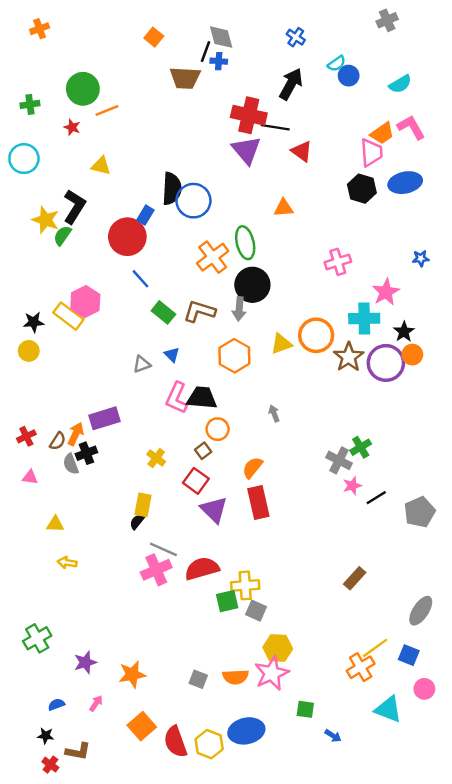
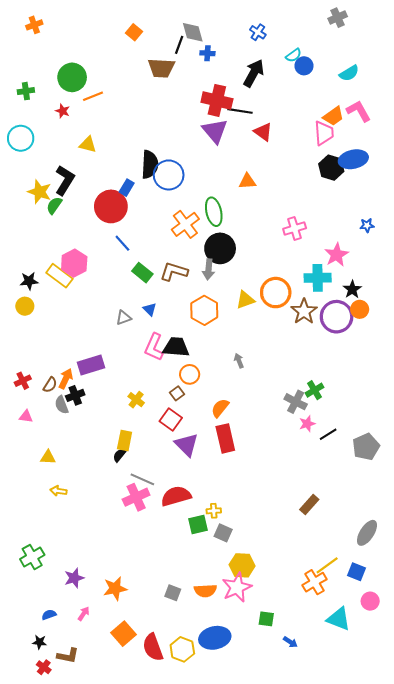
blue cross: (219, 61) -> (207, 53), moved
black hexagon: (362, 189) -> (331, 168), moved
yellow cross: (245, 585) -> (214, 511), size x0.6

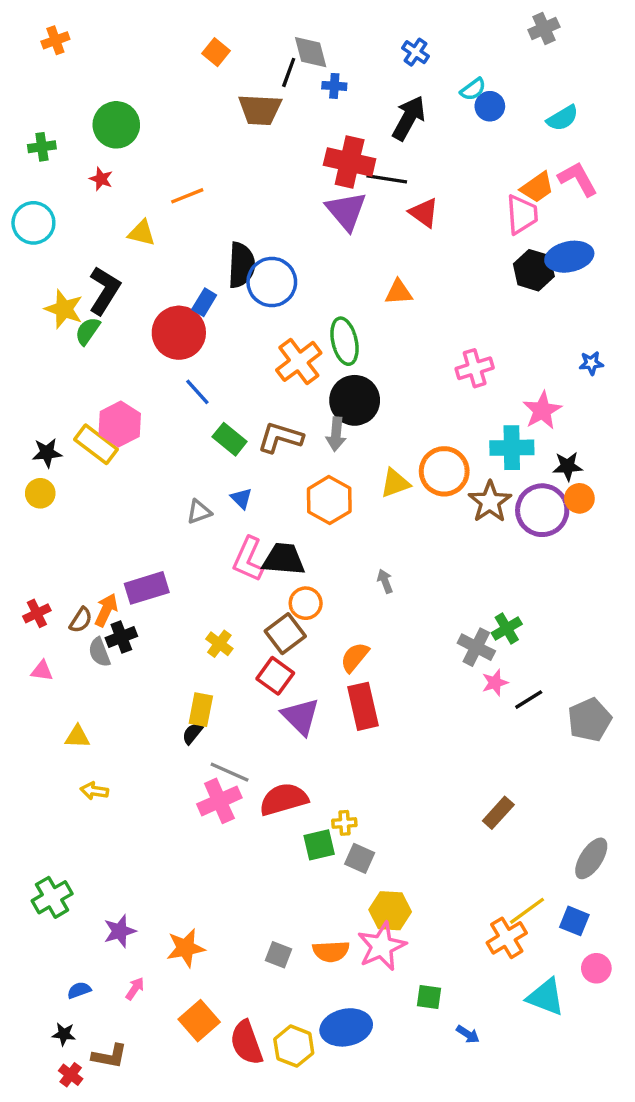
orange line: (93, 96) -> (187, 196), moved
black star: (352, 289) -> (568, 466), turned 30
brown square: (177, 393) -> (285, 634), size x1.6

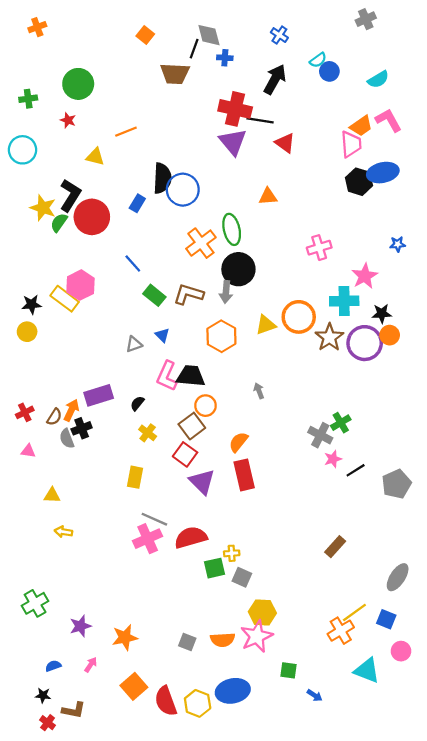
red circle: (179, 333) -> (92, 217), moved
black semicircle: (192, 733) -> (137, 403), moved

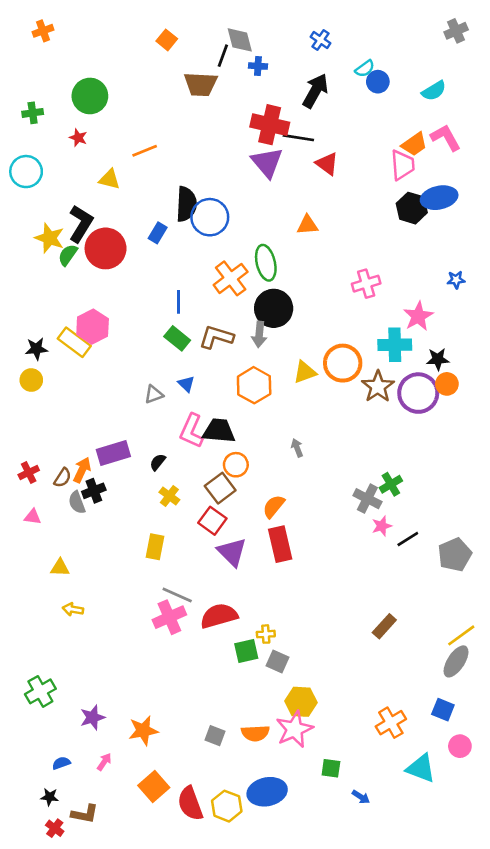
gray cross: (366, 19) -> (456, 31), moved
blue line: (133, 264) -> (178, 302), moved, turned 42
yellow line: (354, 612) -> (461, 635), moved

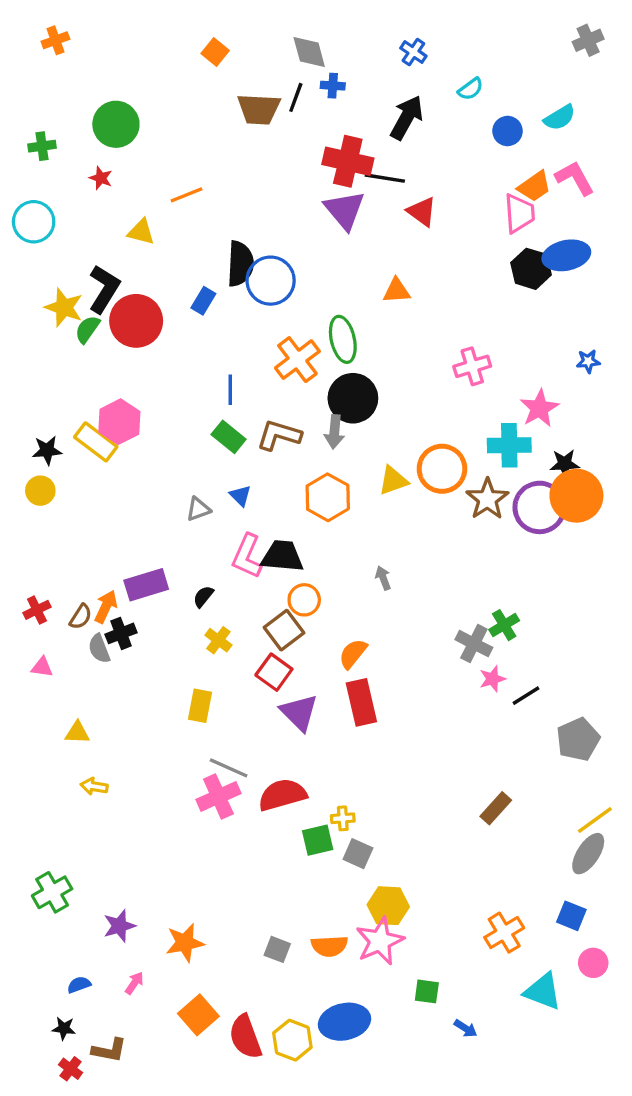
black line: (223, 56) -> (296, 97), moved
blue circle: (378, 82) -> (508, 131), moved
orange circle: (447, 384) -> (576, 496), size x1.8
gray pentagon: (455, 555) -> (578, 739), moved

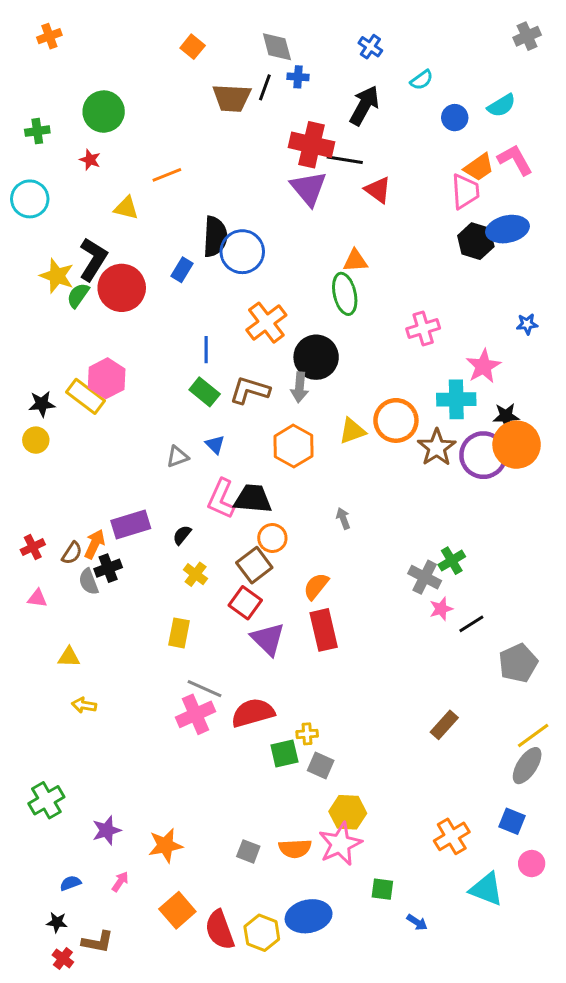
green ellipse: (343, 339) -> (345, 294), moved

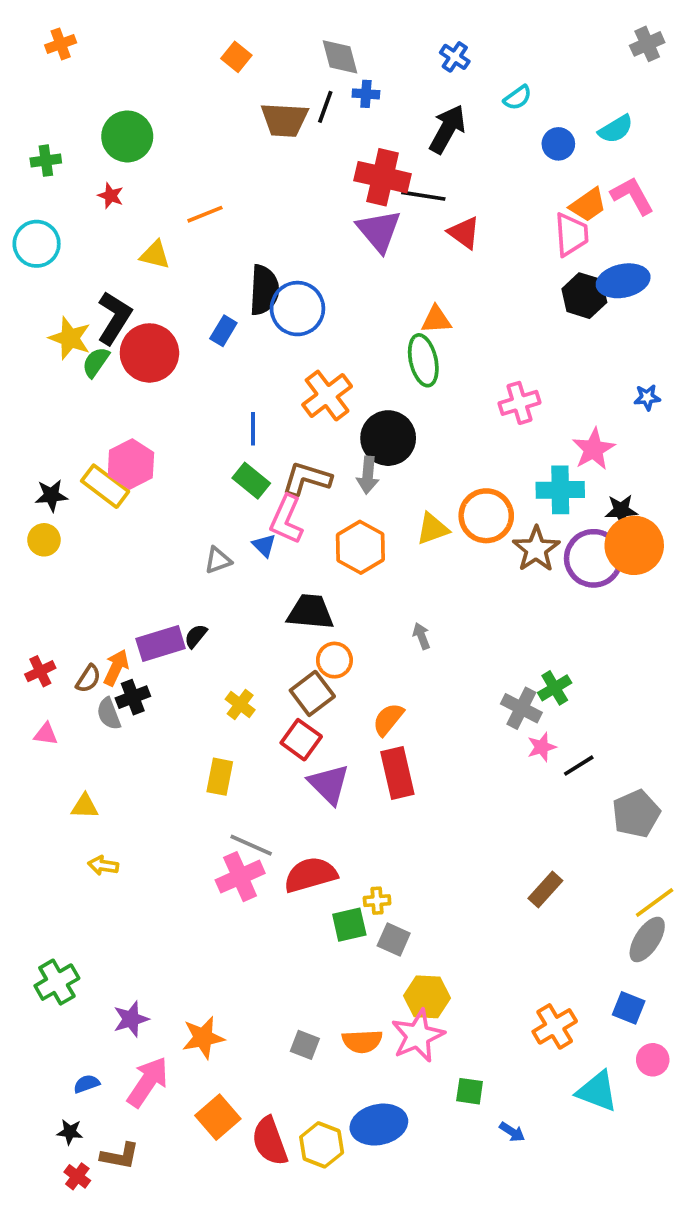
pink L-shape: (221, 499) -> (286, 519), moved
black semicircle: (182, 535) -> (196, 636), moved
pink arrow: (120, 882) -> (148, 1082), size x2.0

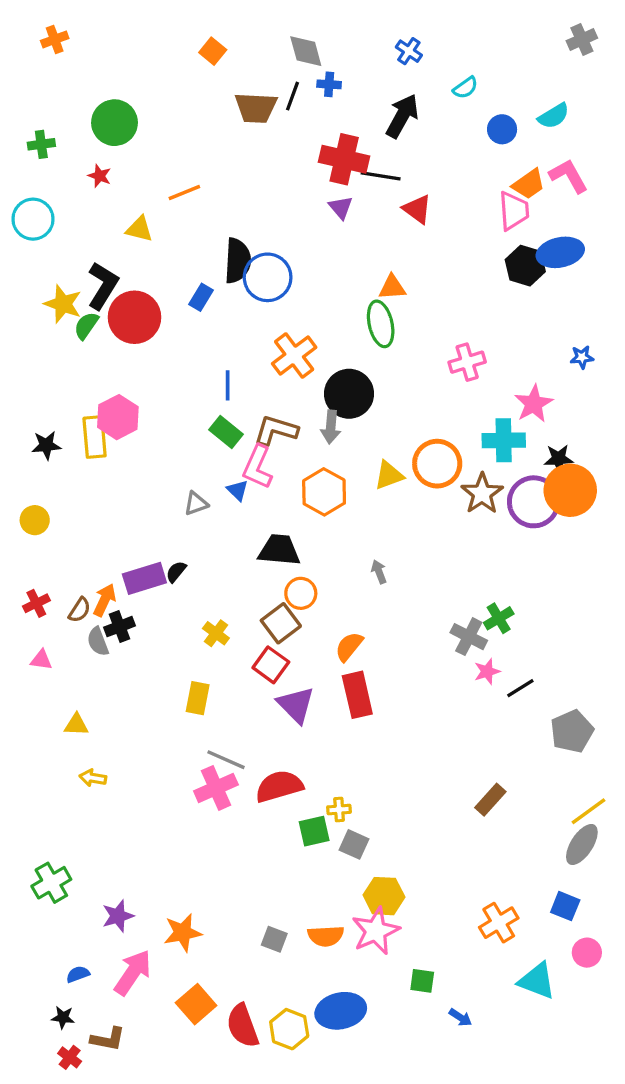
purple triangle: (379, 231) -> (341, 207), size x0.6
yellow rectangle: (105, 486) -> (95, 437), turned 48
yellow circle: (44, 540) -> (35, 520), moved

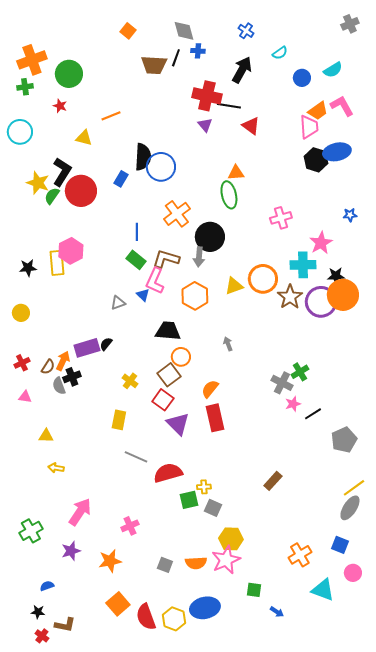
orange cross: (55, 39) -> (32, 60), moved, size x1.8
pink cross: (216, 788) -> (130, 526), moved, size x0.7
brown rectangle: (490, 800) -> (273, 481), moved
pink arrow: (133, 973) -> (80, 512), moved

